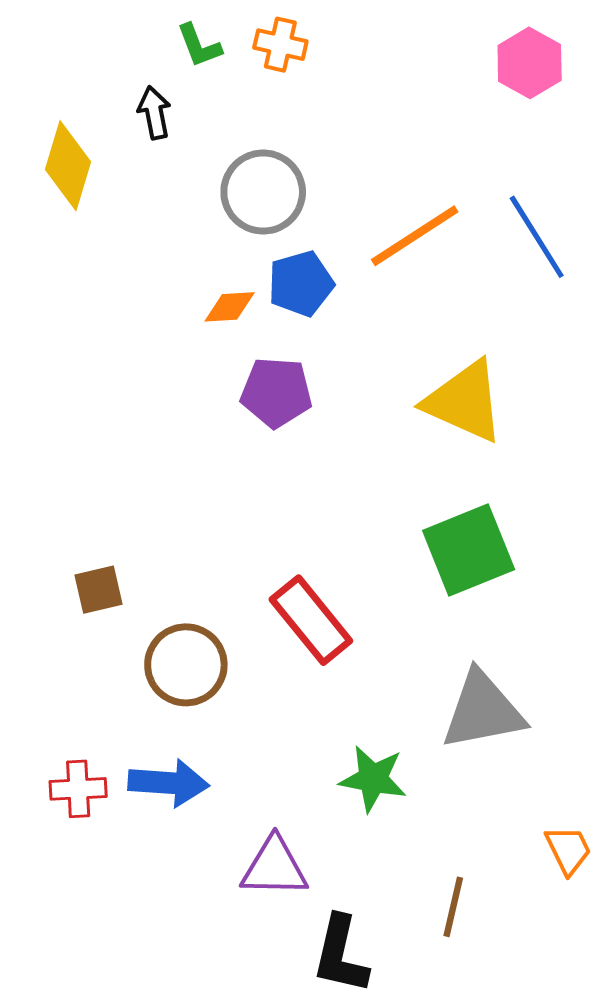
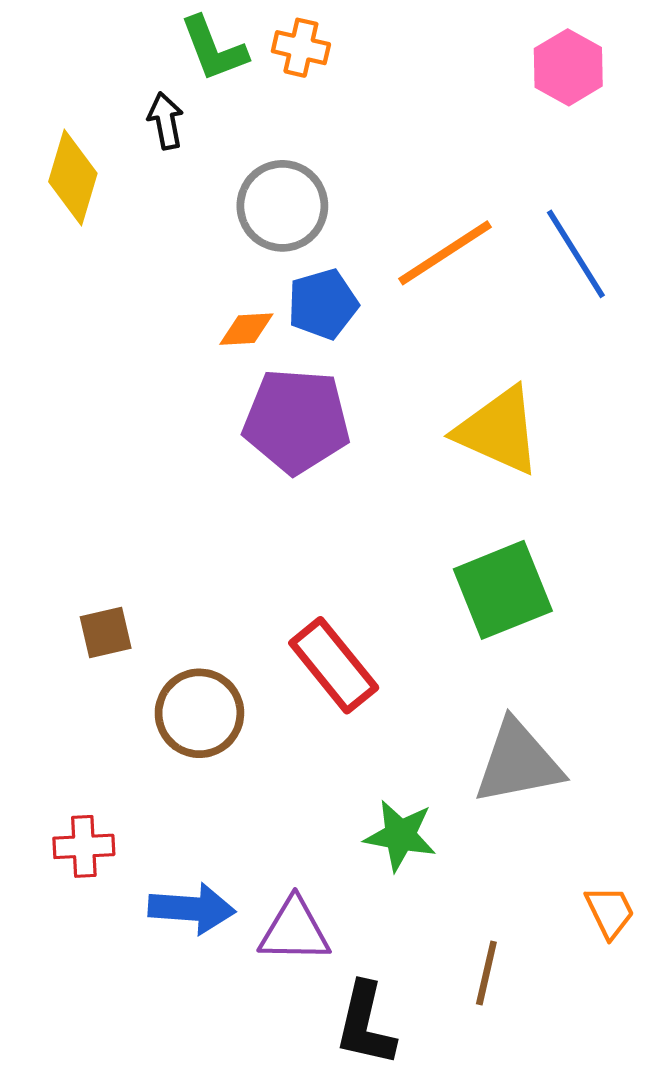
green L-shape: (199, 46) -> (214, 49), size x1.4
purple pentagon: (276, 392) -> (297, 421), size x1.4
blue arrow: (169, 783) -> (192, 909), moved

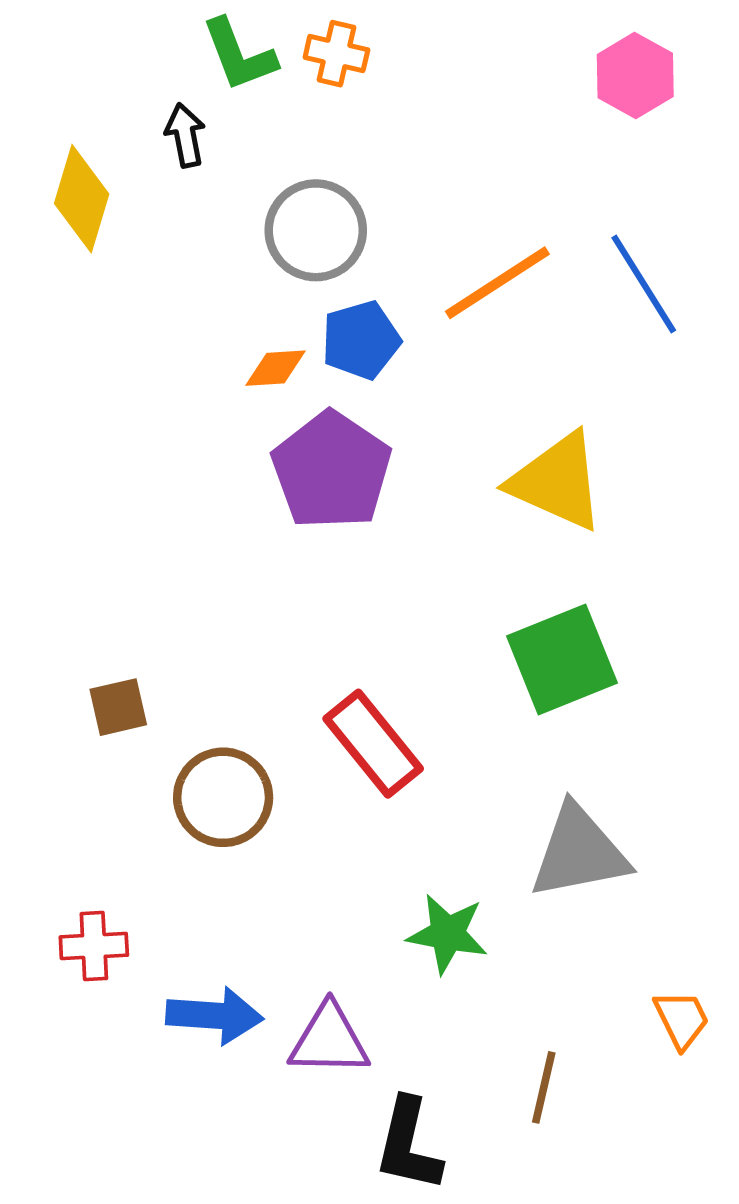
purple pentagon: (297, 421) -> (332, 471), turned 30

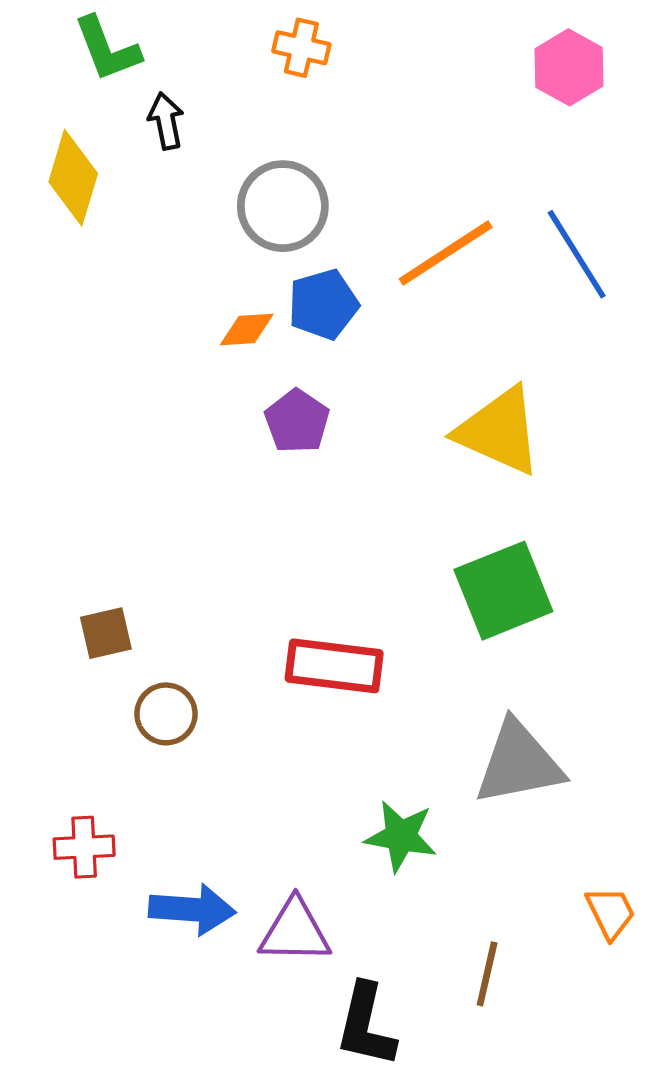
green L-shape: (239, 55) -> (107, 49), moved
purple pentagon: (332, 471) -> (297, 421), size x0.6
red rectangle: (373, 744) -> (334, 666), turned -44
brown circle: (223, 797) -> (166, 714), moved, size x0.7

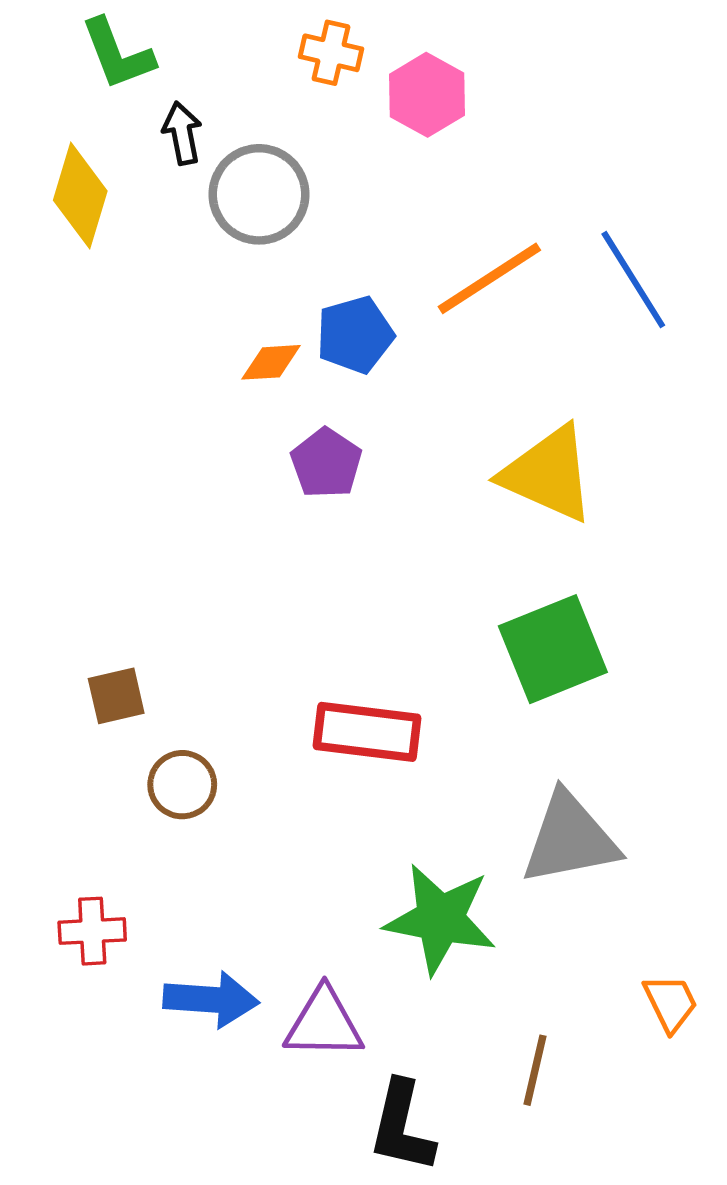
pink hexagon: (569, 67) -> (427, 95), moved
gray circle: (283, 206) -> (259, 194), moved
green star: (401, 836) -> (440, 919), size x1.4

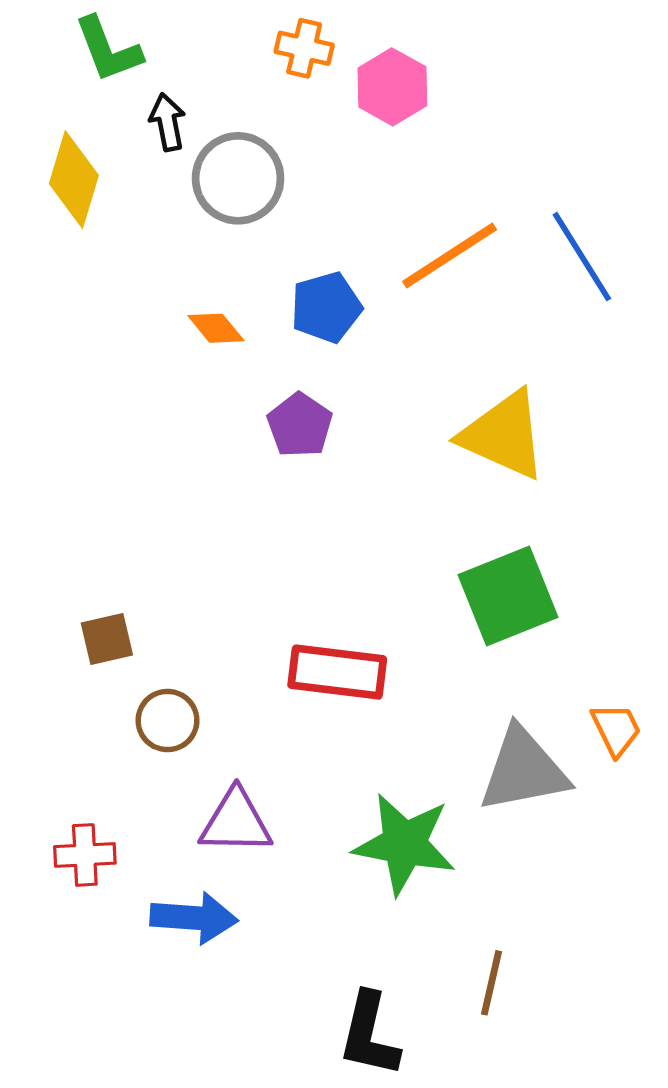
orange diamond: (271, 362) -> (216, 328), moved, turned 54
orange trapezoid: (671, 1003) -> (616, 729), moved
purple triangle: (324, 1023) -> (236, 822), moved

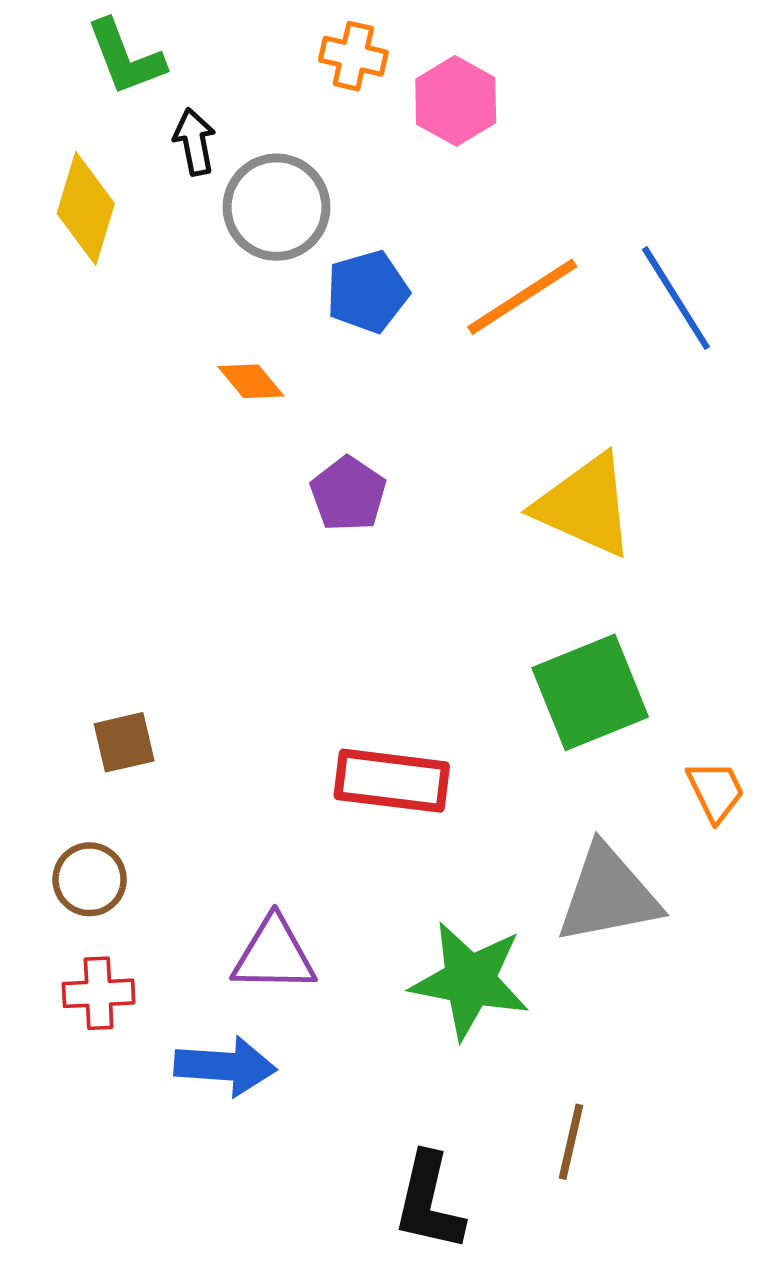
blue pentagon: (326, 307) -> (367, 292), moved
brown circle: (167, 721) -> (90, 879), moved
orange trapezoid: (616, 729) -> (716, 791), moved

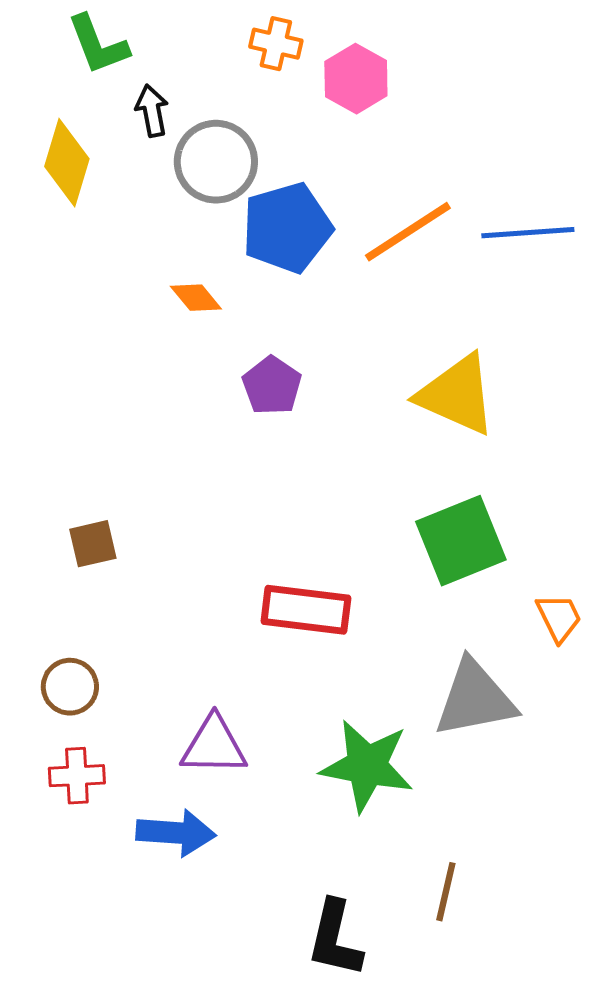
blue pentagon: (367, 292) -> (287, 228), size x1.4
blue line: (676, 298) -> (528, 233), turned -62
brown square: (124, 742) -> (93, 544), moved

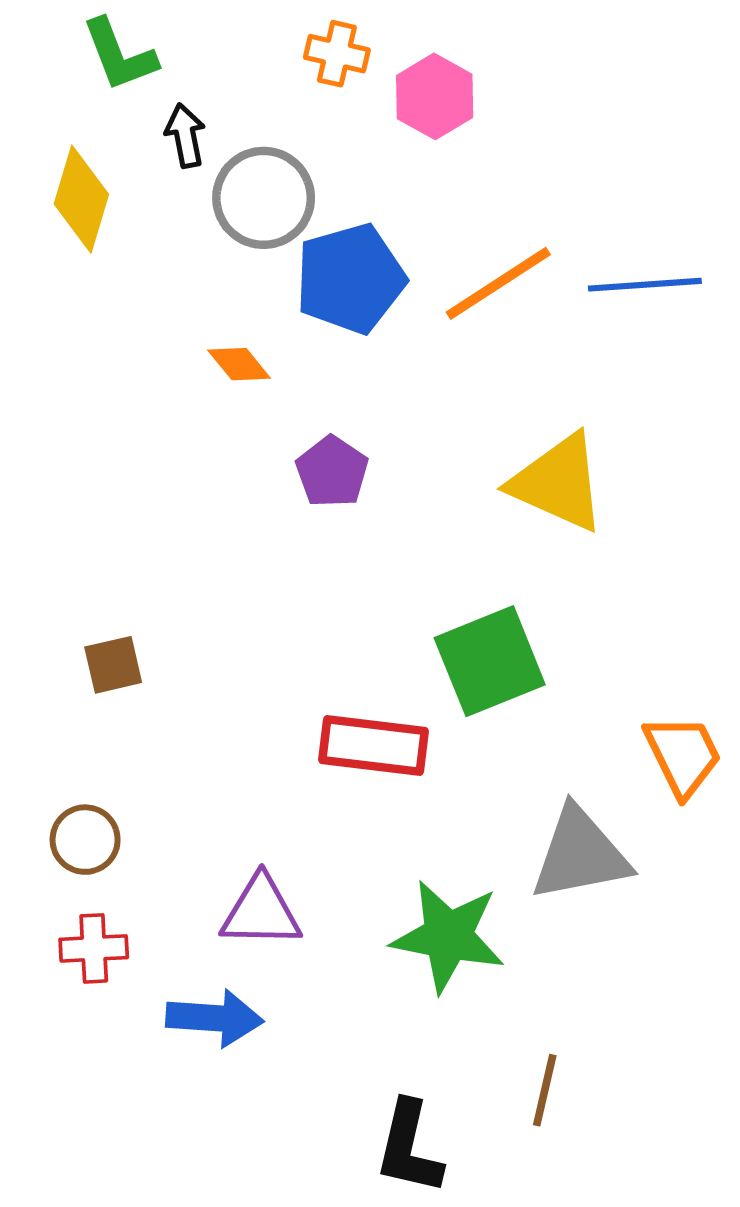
green square: (461, 541) -> (490, 661), moved
orange trapezoid: (559, 618) -> (683, 755), size x1.4

